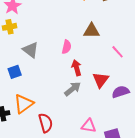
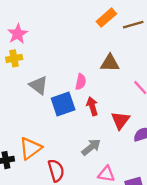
blue square: (15, 72) -> (63, 104), moved, size x1.5
gray arrow: (73, 89) -> (91, 147), moved

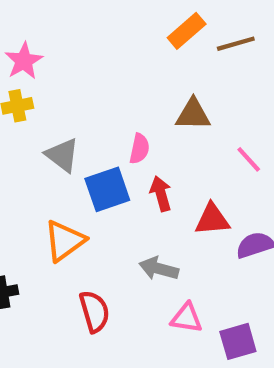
red triangle: (120, 120) -> (212, 219), turned 48
gray arrow: (91, 147) -> (159, 269), turned -126
orange triangle: (30, 148) -> (64, 241), moved

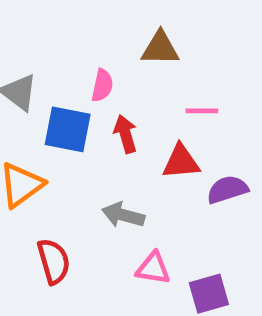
pink line: (249, 159) -> (202, 111), moved, turned -48
blue square: (107, 189) -> (68, 129), turned 30

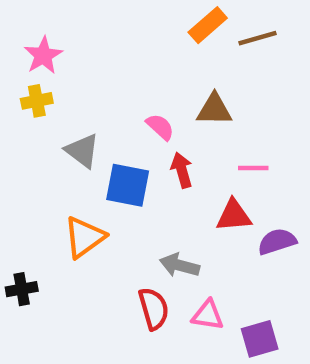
pink semicircle: (102, 85) -> (160, 127), moved, turned -60
red arrow: (125, 134) -> (182, 170), moved
red semicircle: (54, 261) -> (154, 309), moved

